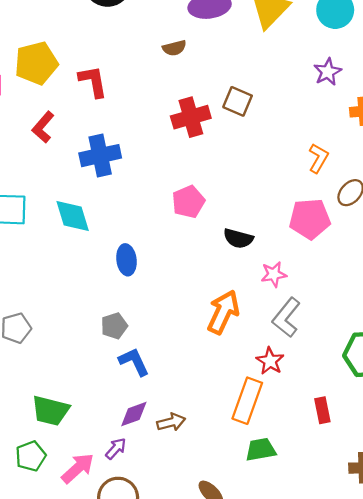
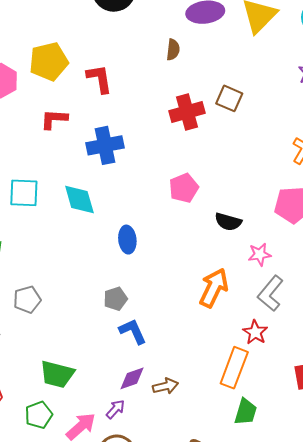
brown semicircle: (174, 48) -> (173, 50), turned -70
red L-shape: (43, 127) -> (54, 119), turned 52
green trapezoid: (261, 449) -> (246, 412), turned 116

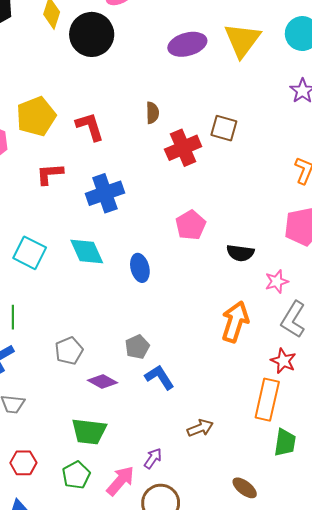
brown semicircle: (173, 50) -> (152, 113), moved
cyan square: (24, 193) -> (30, 253), turned 32
blue ellipse: (127, 240) -> (140, 268), moved
gray pentagon: (27, 300) -> (69, 351), moved
purple diamond: (132, 378) -> (102, 382), moved, turned 56

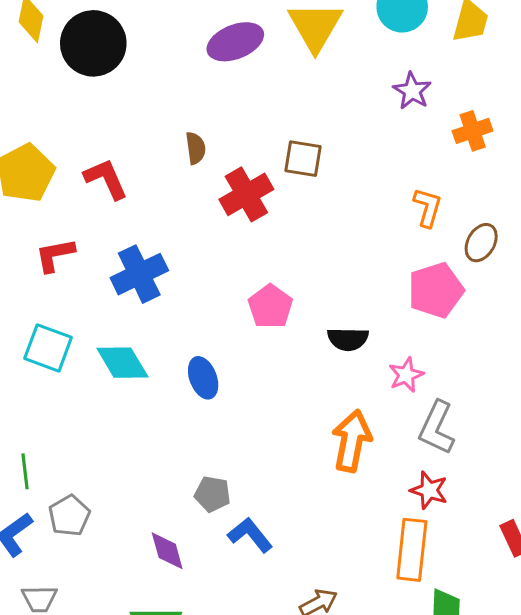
cyan square: (30, 253) -> (48, 348), moved
gray pentagon: (137, 347) -> (212, 494), turned -30
gray pentagon: (69, 351) -> (69, 516), moved
purple diamond: (102, 382) -> (167, 551), turned 52

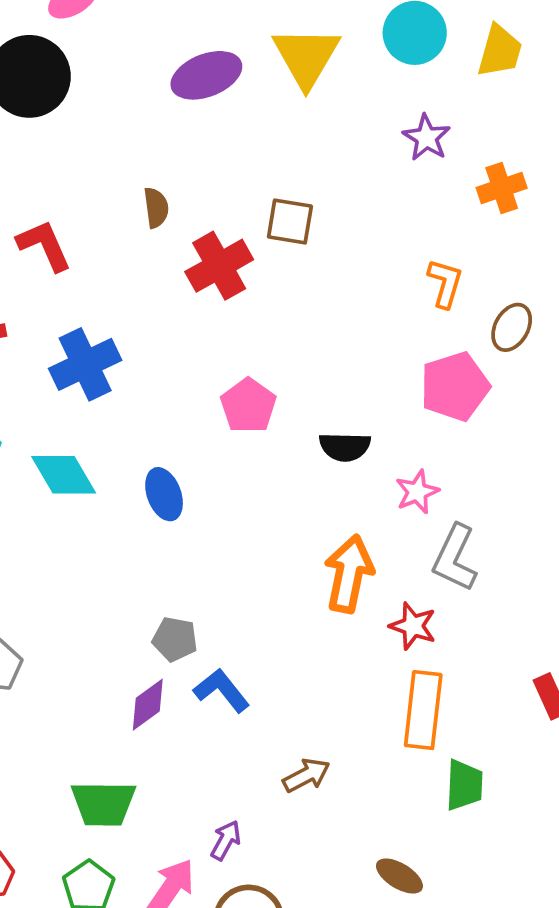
red star: (429, 490) -> (413, 626), moved
purple diamond: (167, 551) -> (148, 705), moved, turned 69

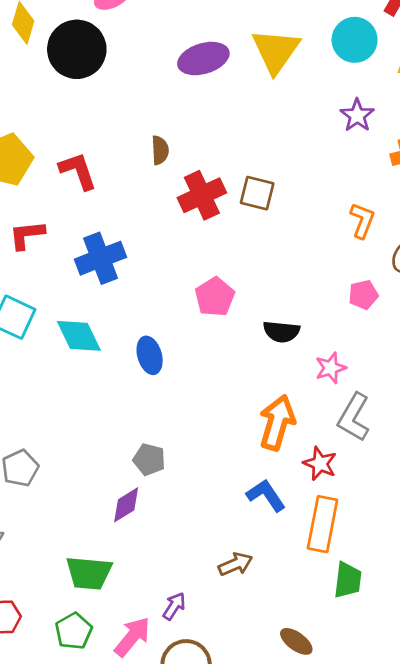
brown square: (290, 221) -> (257, 193), moved
pink pentagon: (455, 386) -> (363, 295), size x0.6
blue L-shape: (222, 690) -> (266, 495), moved

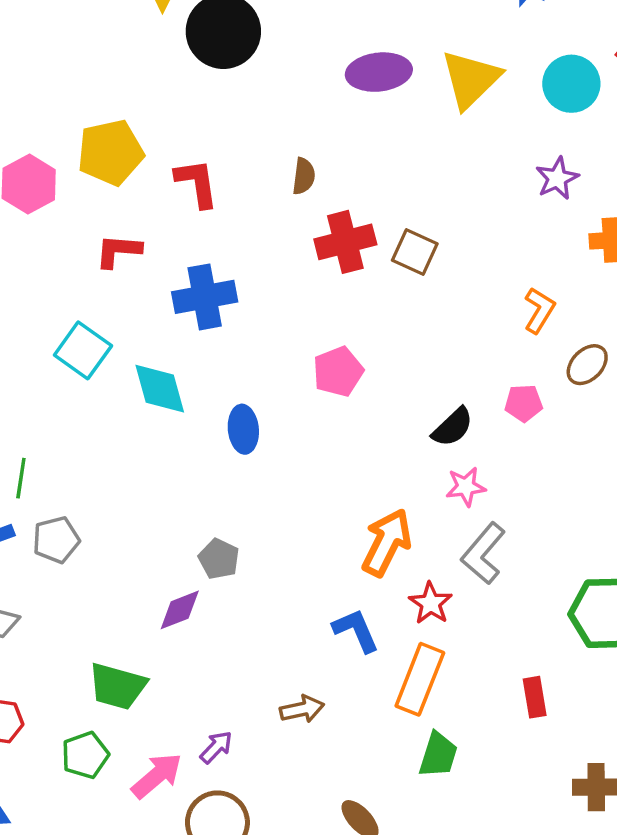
black semicircle: (281, 332) -> (453, 427), moved, turned -60

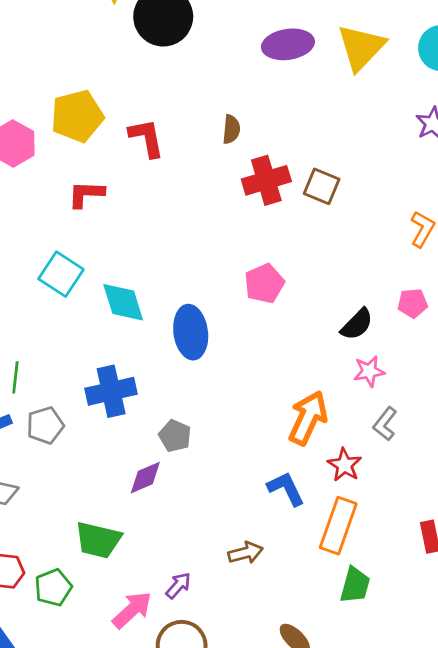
blue cross: (205, 297) -> (111, 391), moved
blue ellipse: (243, 429) -> (191, 332), size x1.4
gray L-shape: (483, 553) -> (385, 424), size x0.7
green pentagon: (85, 755) -> (53, 588), moved

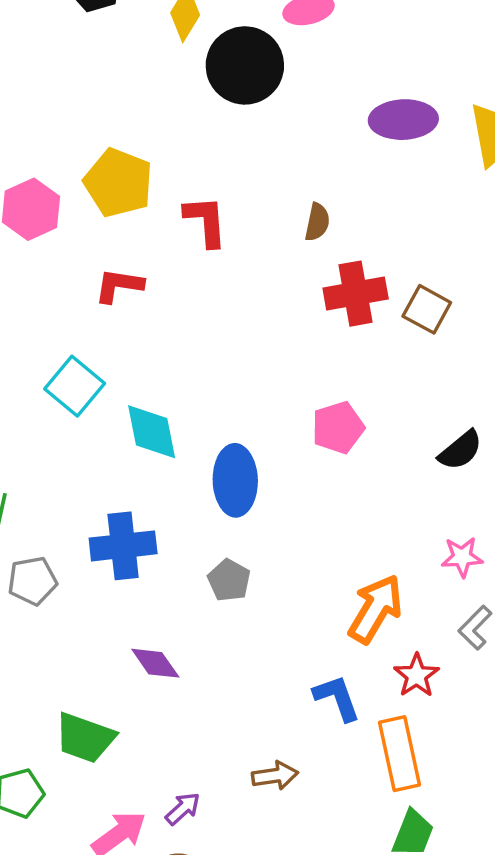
yellow pentagon: (77, 116) -> (118, 183), turned 30
black semicircle: (357, 324) -> (460, 450), moved
gray pentagon: (175, 436) -> (229, 580), moved
purple diamond: (145, 478) -> (155, 663), turned 72
orange rectangle: (338, 526) -> (400, 754), turned -38

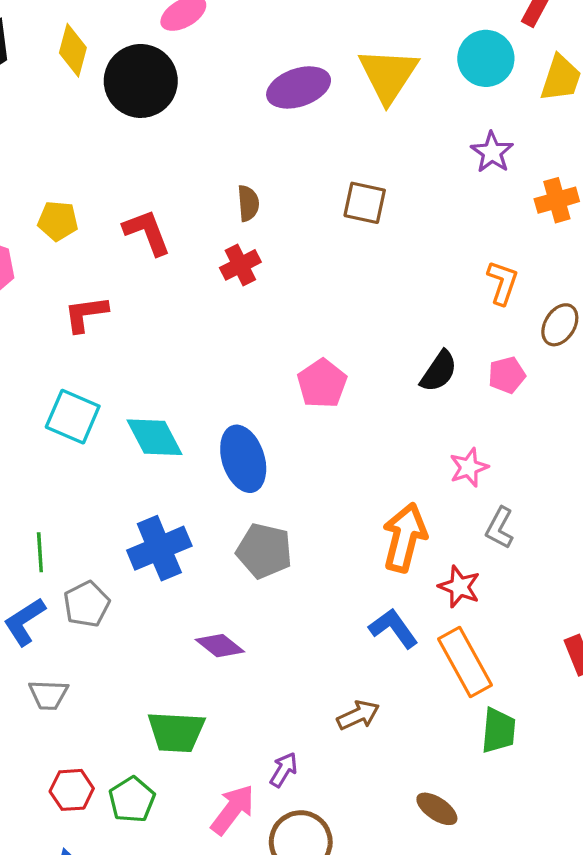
yellow pentagon: (118, 183) -> (58, 221), size x0.6
red cross: (356, 294) -> (240, 265), moved, size x0.7
brown square: (427, 309) -> (365, 203), moved
gray pentagon: (229, 580) -> (264, 551), size x1.4

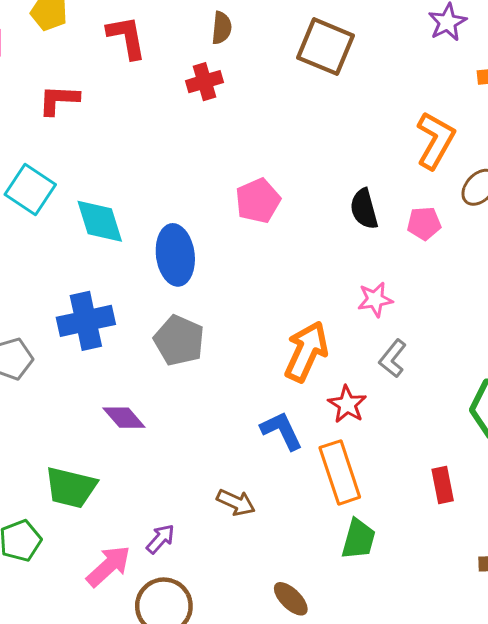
brown square: (365, 203) -> (326, 47), size x1.4
orange L-shape: (502, 283) -> (435, 140), size x1.4
black semicircle: (439, 371) -> (364, 209), turned 120
brown arrow: (358, 715) -> (236, 502), turned 39

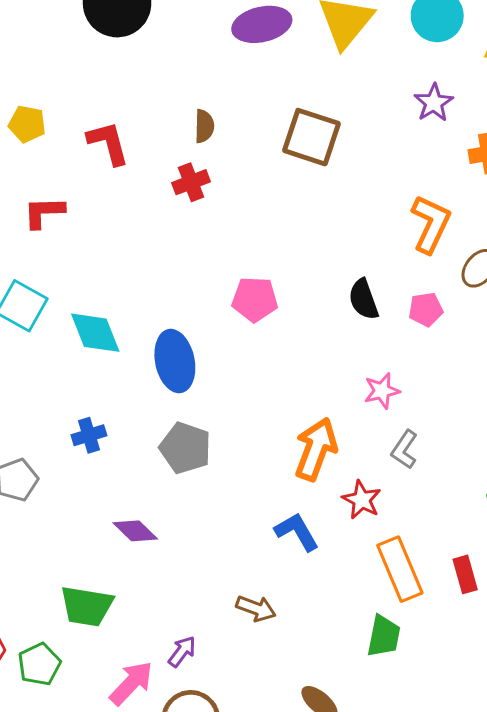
pink pentagon: (258, 201) -> (255, 299), turned 30
blue cross: (86, 321) -> (89, 435), size x0.6
orange rectangle: (340, 472) -> (400, 569), moved

